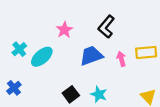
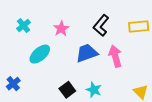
cyan cross: (19, 49) -> (23, 26), moved
yellow rectangle: (146, 52) -> (139, 27), moved
pink arrow: (121, 59) -> (115, 56), size x1.5

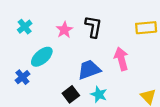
black L-shape: (101, 26) -> (93, 27), moved, turned 150
blue trapezoid: (87, 53) -> (89, 70), moved
blue cross: (13, 84) -> (22, 77), moved

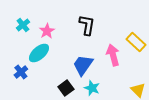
yellow rectangle: (146, 28) -> (136, 42), moved, turned 48
pink star: (64, 30) -> (47, 31), moved
blue trapezoid: (89, 70) -> (83, 65), turned -35

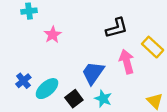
cyan cross: (23, 25) -> (29, 11), moved, turned 32
black L-shape: (87, 25) -> (117, 28), moved, turned 65
cyan ellipse: (39, 53) -> (47, 89), moved

